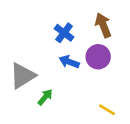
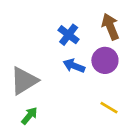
green arrow: (45, 97) -> (29, 116), moved
yellow line: (107, 110) -> (109, 108), moved

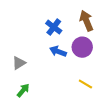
gray triangle: (24, 81) -> (19, 63), size x0.6

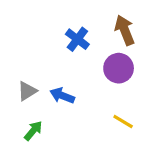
blue arrow: (58, 51) -> (62, 96), moved

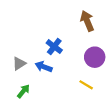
blue cross: (77, 39) -> (54, 47), moved
purple circle: (119, 68) -> (95, 57), moved

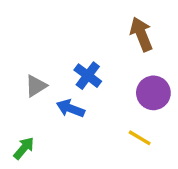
gray triangle: (19, 64) -> (36, 86), moved
green arrow: (23, 91) -> (24, 148), moved

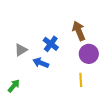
brown arrow: (141, 34) -> (79, 31), moved
yellow line: (140, 138) -> (81, 80), turned 56

